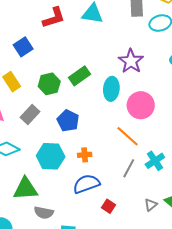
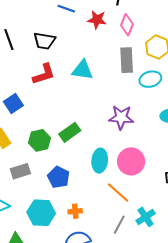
purple star: (131, 61) -> (121, 117), turned -30
cyan ellipse: (111, 89) -> (100, 161), moved
gray rectangle: (30, 115) -> (20, 171), turned 30

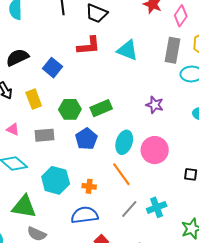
blue square: (13, 103) -> (53, 68), turned -30
purple star: (121, 117) -> (155, 105), size x0.7
blue pentagon: (59, 177) -> (86, 139), moved
orange line: (118, 192) -> (121, 174), moved

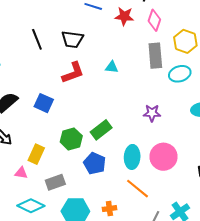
cyan triangle: (127, 50) -> (112, 67), size x0.6
yellow rectangle: (34, 99) -> (36, 154), moved, turned 60
gray rectangle: (45, 135) -> (55, 182), moved

